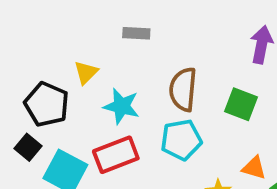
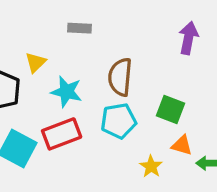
green square: (241, 104) -> (171, 110), moved

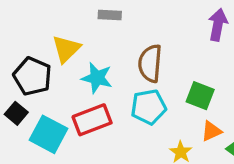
yellow triangle: (36, 62) -> (66, 49), size x1.4
orange triangle: (182, 145) -> (211, 131), turned -40

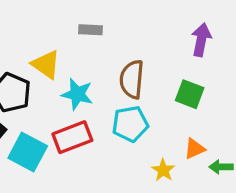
yellow triangle: (66, 49) -> (46, 64), turned -40
green square: (200, 96) -> (190, 94), moved

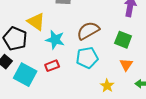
brown semicircle: (132, 79) -> (88, 31), turned 55
red rectangle: (72, 137) -> (52, 66), size x0.6
orange triangle: (195, 149) -> (126, 65), moved, turned -32

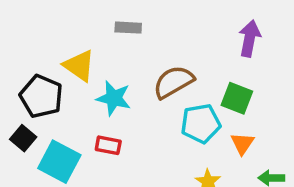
cyan pentagon: (87, 58) -> (201, 124), moved
red rectangle: (52, 66) -> (108, 145), turned 32

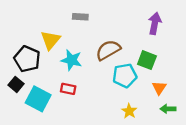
yellow triangle: (79, 66) -> (50, 40), turned 35
orange triangle: (242, 144) -> (159, 88), moved

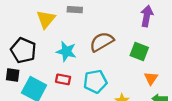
yellow triangle: (50, 40) -> (46, 19), moved
cyan pentagon: (125, 76) -> (95, 81), moved
black square: (16, 84) -> (13, 75), turned -32

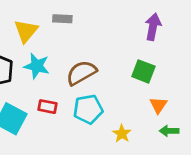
brown semicircle: (102, 42) -> (81, 73), moved
cyan star: (66, 51) -> (37, 66), moved

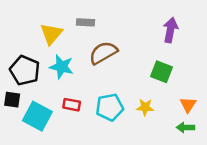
brown semicircle: (81, 73) -> (103, 53), moved
orange triangle: (158, 105) -> (188, 105), moved
yellow star: (122, 134) -> (145, 107), moved, turned -30

